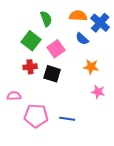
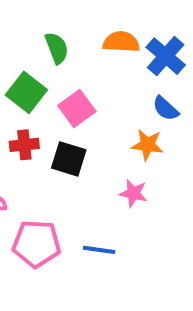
blue semicircle: (82, 39) -> (166, 109), moved
pink star: (98, 92) -> (133, 193), moved

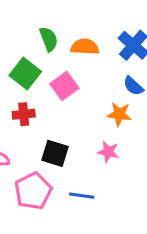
orange semicircle: (121, 42) -> (85, 47), moved
black square: (69, 159) -> (55, 153), moved
pink pentagon: (36, 244) -> (33, 191), turned -30

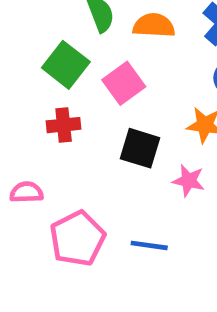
black square: (55, 153) -> (140, 148), moved

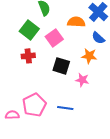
orange semicircle: (154, 25) -> (76, 22), moved
pink semicircle: (26, 192) -> (12, 115), moved

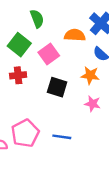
pink star: (82, 80) -> (93, 104), moved

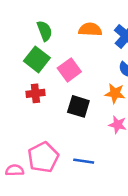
green semicircle: (37, 19) -> (45, 31), moved
orange semicircle: (75, 35) -> (90, 30), moved

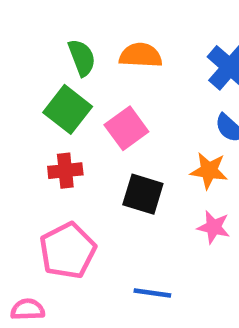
orange semicircle: (90, 30) -> (141, 55), moved
pink pentagon: (43, 157) -> (68, 251), moved

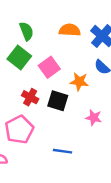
orange semicircle: (141, 55) -> (70, 30), moved
red cross: (65, 171) -> (30, 97), moved, turned 35
orange star: (209, 171) -> (79, 82), moved

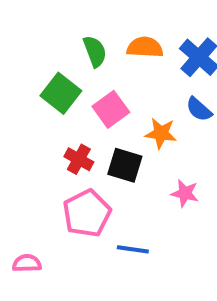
green semicircle: (26, 31) -> (95, 51), moved
pink pentagon: (19, 130) -> (87, 213), moved

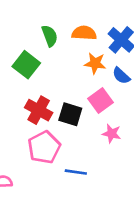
pink square: (111, 109) -> (101, 100), moved
orange star: (161, 133) -> (95, 63), moved
red cross: (79, 159) -> (39, 110), size x1.4

